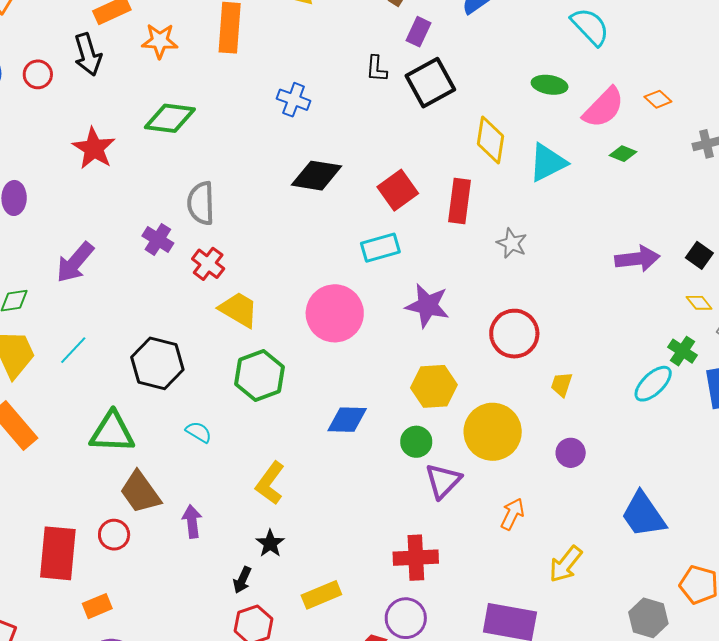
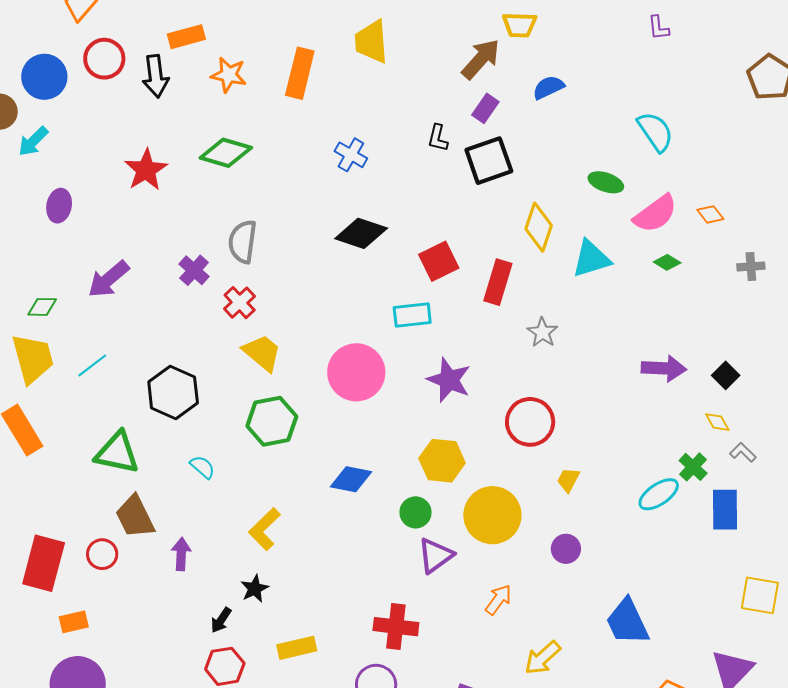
red circle: (38, 74) -> (104, 59), moved, size x1.4

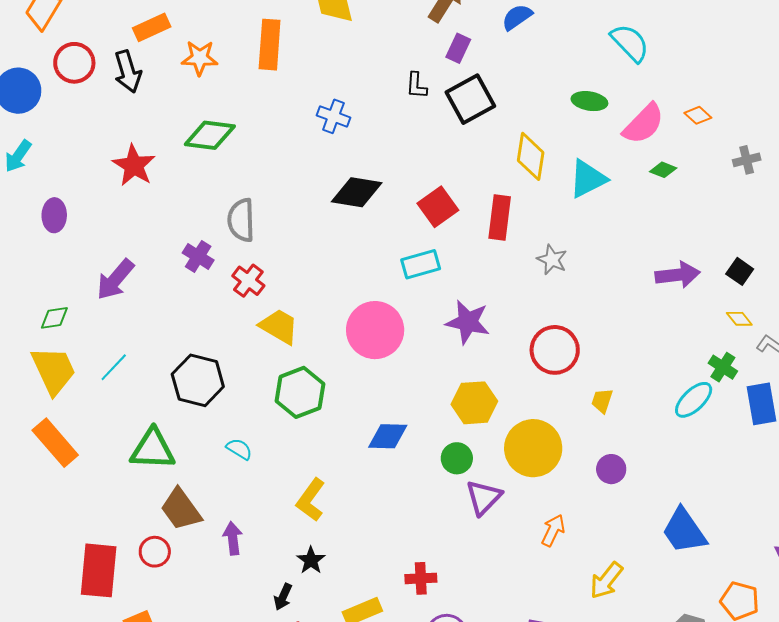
red cross: (396, 627) -> (421, 578), moved, size x0.7

